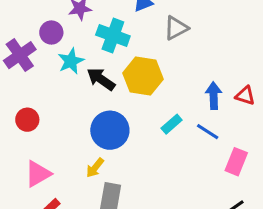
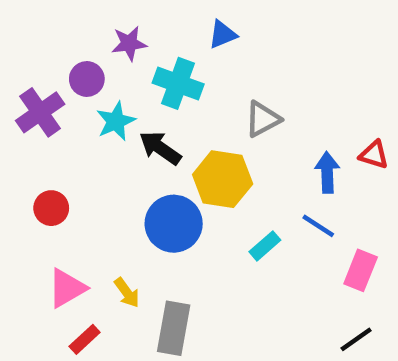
gray triangle: (176, 28) -> (263, 119), moved
yellow hexagon: (143, 76) -> (223, 179), moved
red triangle: (245, 96) -> (374, 155), moved
cyan rectangle: (172, 124) -> (265, 246), moved
yellow arrow: (95, 168) -> (127, 293), moved, turned -75

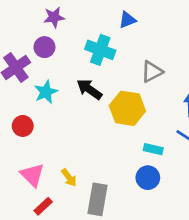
purple star: (129, 43) -> (54, 17), moved
cyan star: (116, 121) -> (46, 92), moved
blue circle: (174, 224) -> (148, 178), moved, size x0.7
cyan rectangle: (265, 246) -> (153, 149), turned 54
pink triangle: (67, 288) -> (32, 175), turned -45

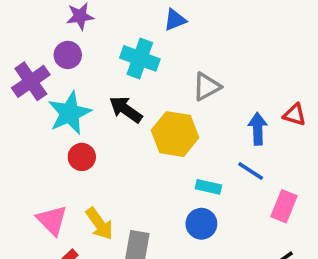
cyan star: (46, 92) -> (70, 113), size x1.4
red circle: (23, 126) -> (82, 157), moved
yellow arrow: (69, 178) -> (99, 224), size x1.4

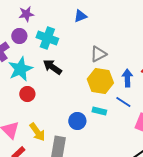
cyan cross: (140, 58) -> (47, 38), moved
yellow hexagon: (175, 134) -> (100, 81), moved
blue circle: (201, 224) -> (77, 121), moved

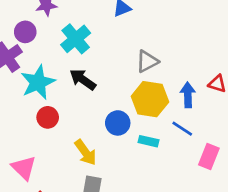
purple circle: (19, 36) -> (25, 32), moved
cyan cross: (47, 38) -> (76, 39), turned 30
blue circle: (77, 121) -> (118, 123), moved
yellow arrow: (37, 132) -> (85, 152), moved

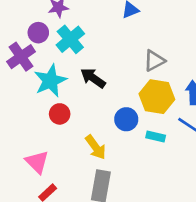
cyan cross: (76, 39) -> (70, 39), moved

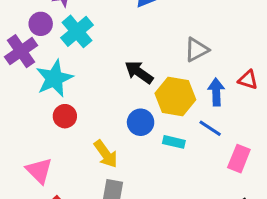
gray triangle: (154, 61) -> (197, 50), moved
black arrow: (93, 78) -> (139, 72), moved

